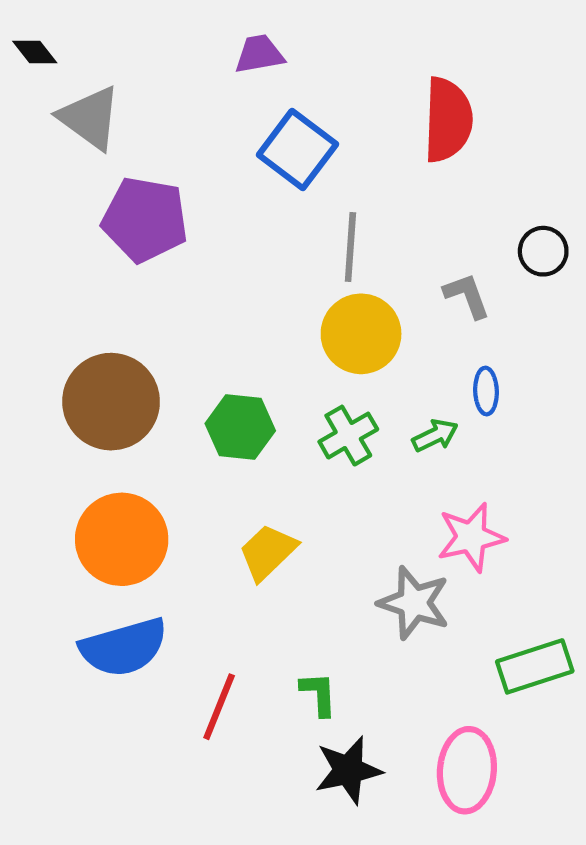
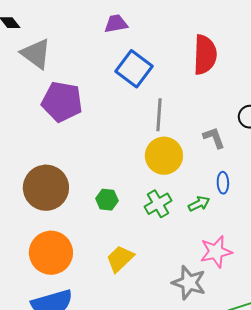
green hexagon: (240, 427) -> (107, 200), size x0.7

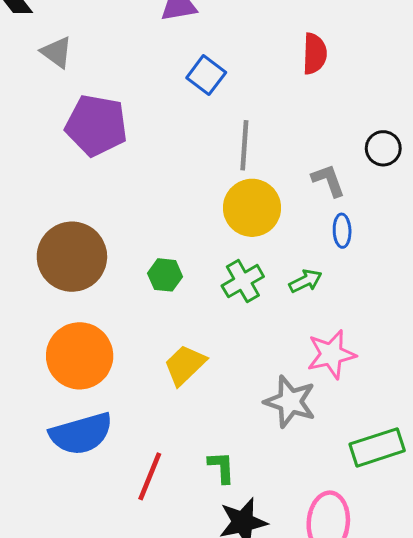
gray triangle: (36, 54) -> (57, 52), size x0.7
red semicircle: (205, 55) -> (315, 54), size x0.7
blue square: (134, 69) -> (206, 75), size x0.7
blue ellipse: (223, 183) -> (342, 231), moved

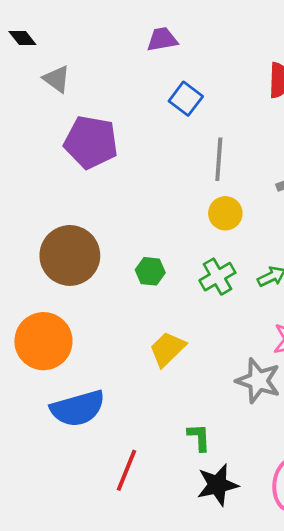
yellow circle: (252, 208) -> (225, 213), size x0.7
orange circle: (80, 356) -> (43, 341), moved
red line: (150, 476) -> (127, 470), moved

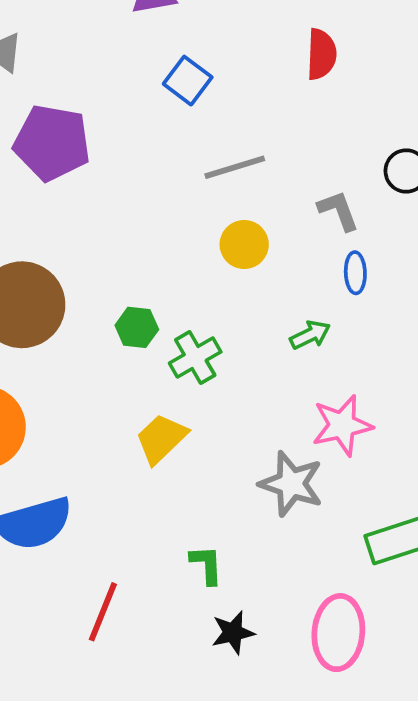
gray line: (219, 159) -> (235, 167), turned 69
green cross: (217, 277) -> (195, 358), moved
black star: (217, 485) -> (233, 633), size x0.7

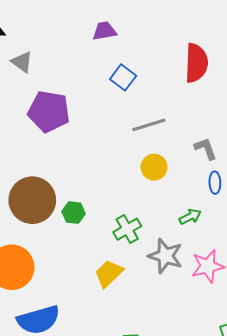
red semicircle: (321, 54) -> (196, 63), size x1.4
green hexagon: (137, 327) -> (74, 213), moved
gray star: (291, 484) -> (165, 256), moved

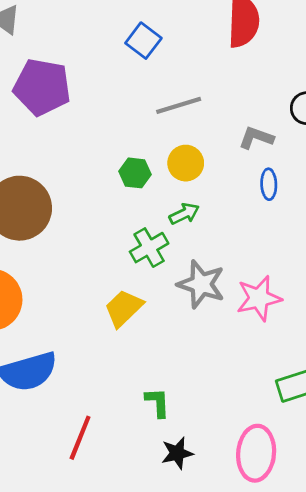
gray L-shape: (206, 149) -> (256, 138), turned -50
green hexagon: (74, 213) -> (135, 173), moved
green arrow: (190, 217) -> (184, 214), moved

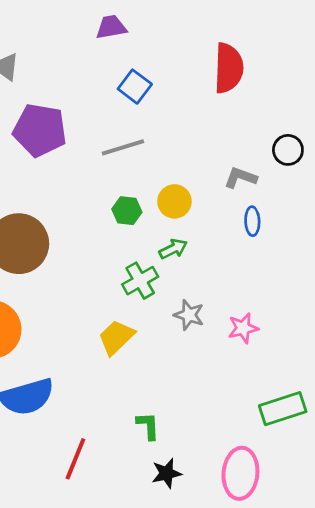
gray line: (179, 105) -> (123, 147), moved
gray star: (201, 284) -> (189, 315), size x0.7
pink star: (259, 298) -> (243, 328), size x0.7

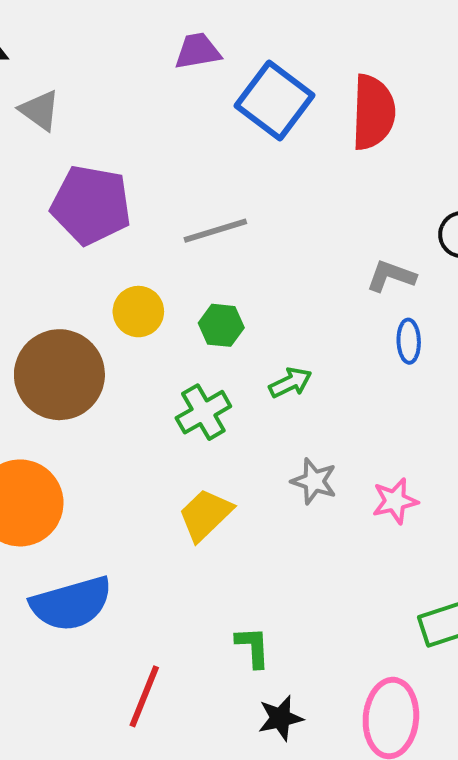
blue square: (135, 87) -> (275, 100), moved, size x1.5
yellow circle: (174, 201) -> (138, 312), moved
green cross: (140, 281) -> (203, 412), moved

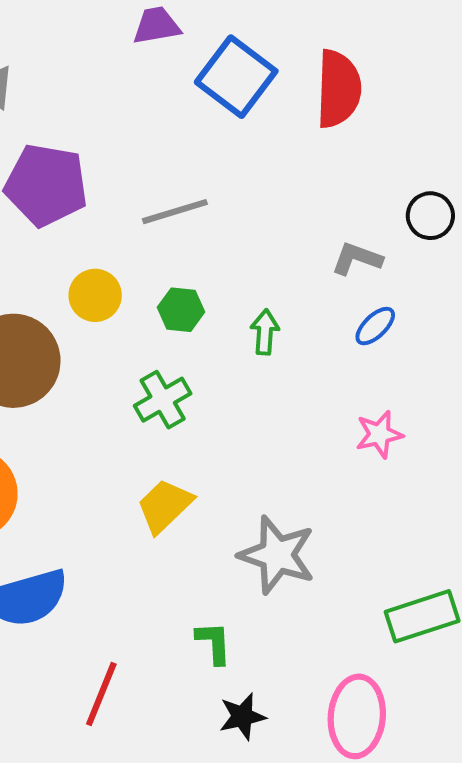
blue ellipse: (409, 341) -> (375, 326), turned 48
green arrow: (290, 383) -> (265, 332), moved, turned -60
gray star: (314, 481) -> (277, 555), moved, size x1.6
pink star: (395, 501) -> (379, 434), moved

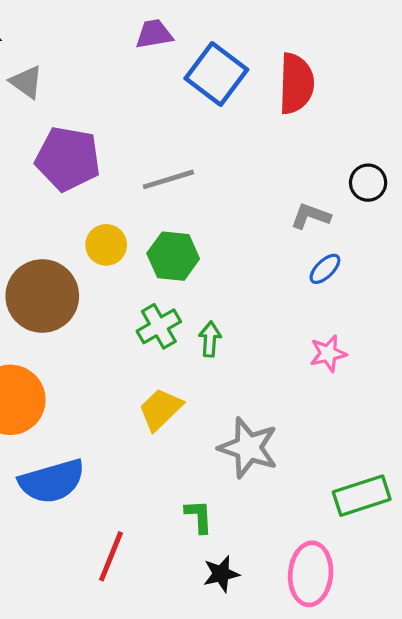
green hexagon: (181, 310) -> (173, 256), size x1.4
green arrow: (265, 332) -> (210, 339), moved

